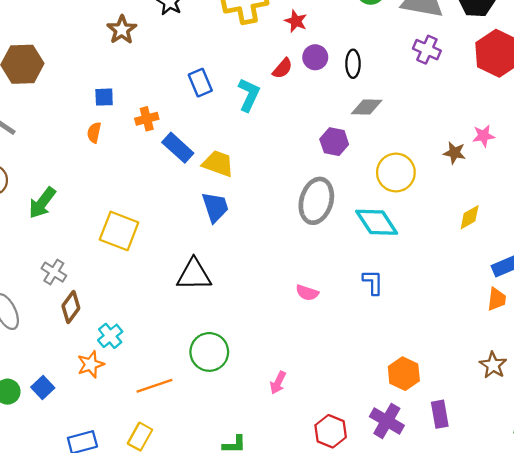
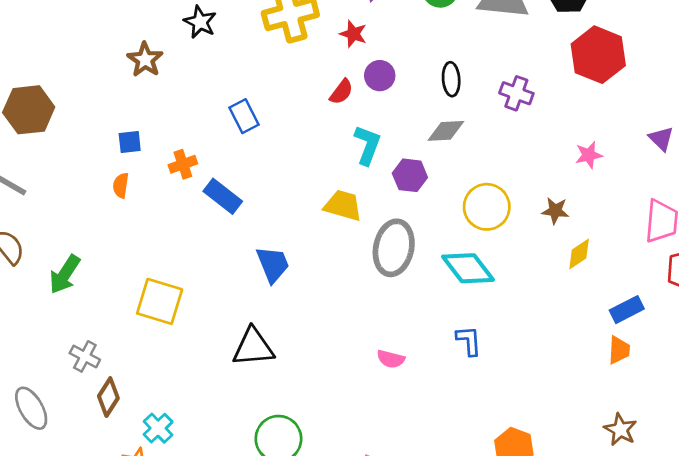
purple cross: (427, 50) -> (516, 93), moved
black ellipse: (353, 64) -> (451, 79), moved
cyan L-shape: (249, 95) -> (367, 145), moved
brown star: (454, 153) -> (555, 211), moved
yellow trapezoid: (218, 164) -> (343, 205), moved

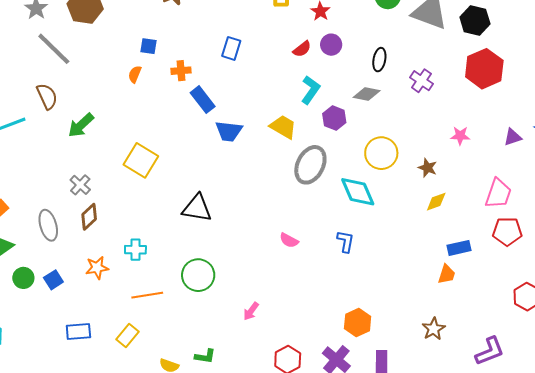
blue rectangle: (244, 116) -> (231, 48), turned 30
purple triangle: (661, 139) -> (513, 137), turned 42
blue trapezoid: (273, 264) -> (229, 131), moved, turned 104
gray ellipse: (31, 408) -> (48, 225), moved
cyan cross: (158, 428) -> (135, 250), moved, turned 30

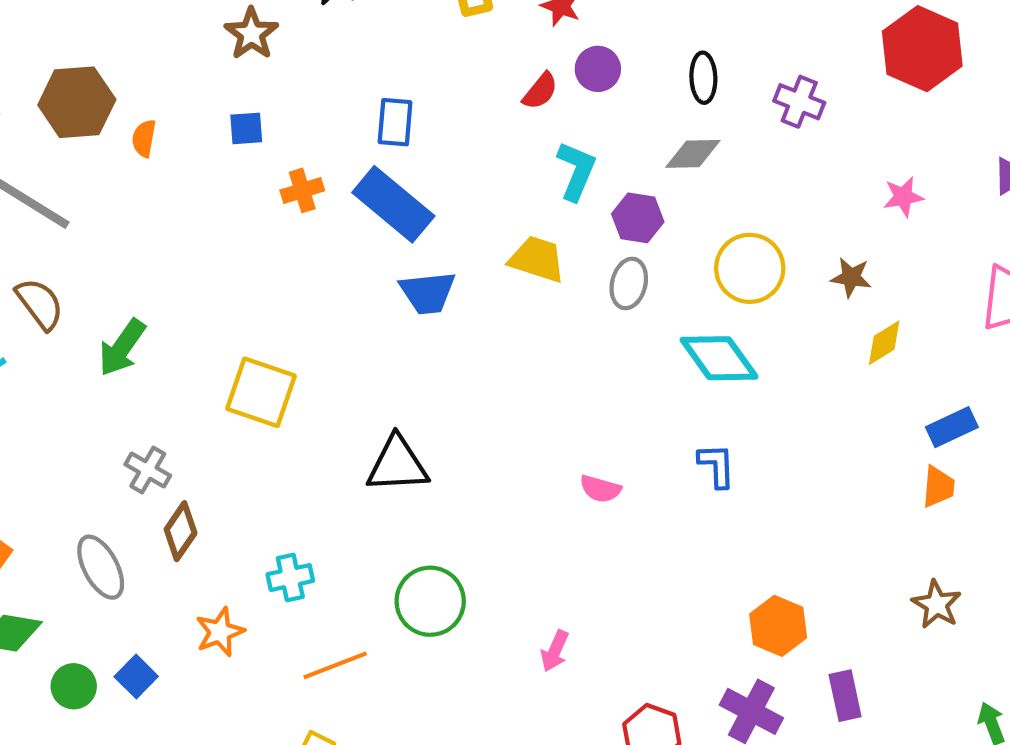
blue square: (149, 46) -> (246, 128), moved
orange semicircle: (135, 74) -> (144, 138), moved
blue rectangle: (203, 100) -> (393, 204), moved, size x1.4
gray ellipse: (310, 165) -> (629, 283), moved, size x0.6

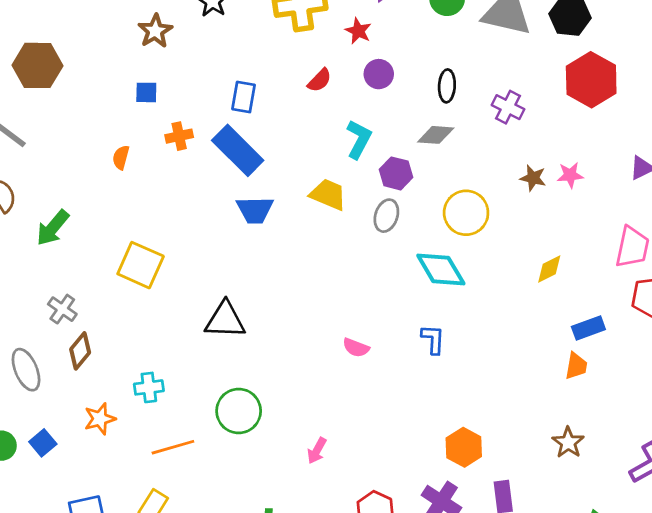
red semicircle: (540, 91) -> (320, 80), moved
orange semicircle: (144, 138) -> (121, 157), moved
brown star: (851, 277) -> (533, 178), moved

